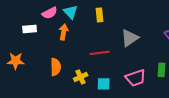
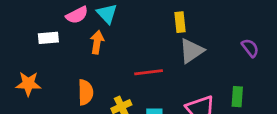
yellow rectangle: (100, 15) -> (180, 22), moved

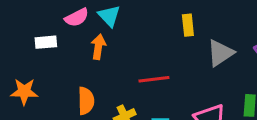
gray triangle: (191, 51) -> (220, 53), moved

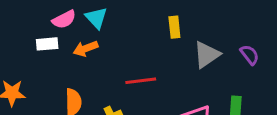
white rectangle: (46, 42) -> (47, 44), moved
orange arrow: (98, 47) -> (86, 49), turned -120

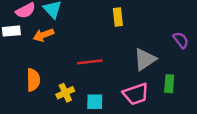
gray triangle: (207, 55) -> (145, 59), moved

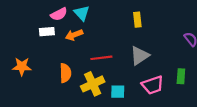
gray triangle: (145, 59) -> (140, 56), moved
red line: (90, 62) -> (101, 58), moved
yellow cross: (65, 93) -> (93, 84), size x1.5

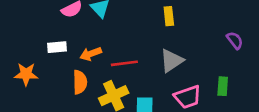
white rectangle: (47, 32) -> (57, 47), moved
orange arrow: (74, 35) -> (91, 54), moved

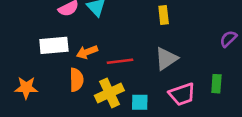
purple semicircle: (235, 40) -> (228, 39), turned -96
white rectangle: (57, 47) -> (54, 45), size x1.5
orange star: (26, 74) -> (26, 88), moved

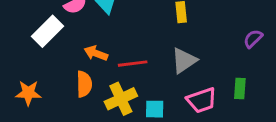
white rectangle: (54, 45) -> (47, 31), moved, turned -40
orange arrow: (87, 52) -> (96, 53), turned 42

